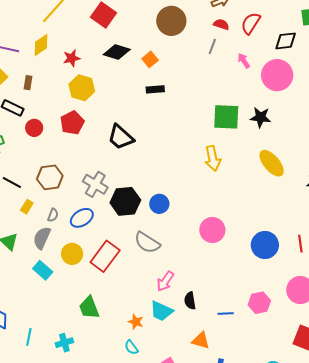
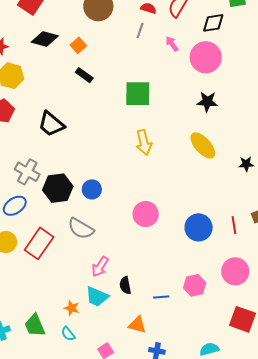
black rectangle: (155, 89) -> (84, 75), turned 42
green square: (226, 117) -> (138, 94), moved
black star: (260, 117) -> (207, 102), moved
green trapezoid: (89, 308) -> (35, 325), moved

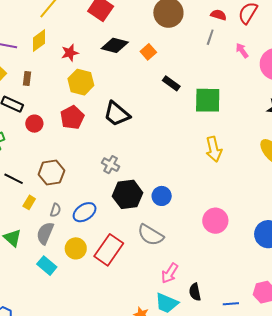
black rectangle: (84, 75) -> (171, 83), moved
black trapezoid: (51, 124) -> (117, 114), moved
gray cross: (27, 172) -> (111, 165), moved, size x0.7

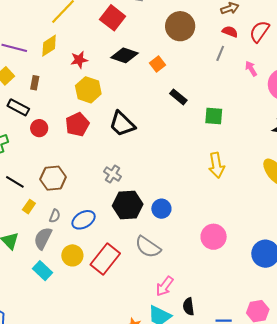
green square: (208, 100) -> (214, 116), size x0.7

